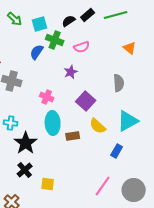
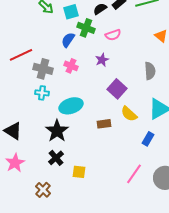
pink cross: (47, 97) -> (71, 66), moved
cyan cross: (11, 123) -> (42, 93), moved
cyan ellipse: (53, 123) -> (71, 106), moved, turned 75

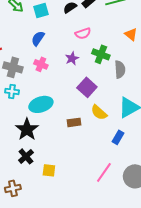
green cross: (86, 28) -> (101, 54), moved
brown cross: (43, 190) -> (13, 188), turned 35

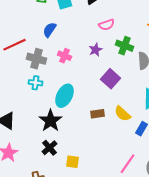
blue semicircle: (38, 38) -> (50, 30), moved
cyan ellipse: (41, 104) -> (64, 96), turned -45
yellow semicircle: (99, 112) -> (122, 114), moved

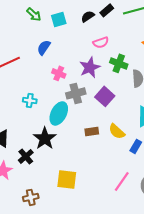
purple star: (96, 50) -> (90, 67), size x1.5
gray cross: (36, 59) -> (76, 93), moved, turned -30
black cross: (50, 148) -> (26, 156), moved
yellow square: (72, 162) -> (67, 179), size x1.5

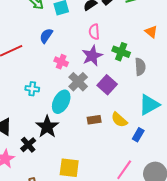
pink semicircle: (101, 42) -> (94, 32), moved, turned 105
gray cross: (76, 93) -> (78, 82), turned -30

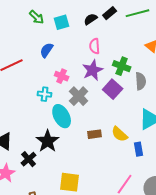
purple square: (107, 85) -> (113, 89), moved
cyan cross: (32, 89) -> (45, 94), moved
cyan ellipse: (61, 102) -> (62, 116), turned -55
blue rectangle: (138, 135) -> (139, 149), turned -40

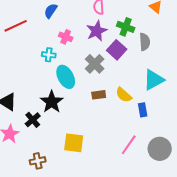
gray cross: (79, 96) -> (95, 64), moved

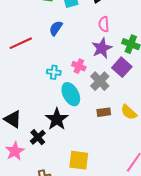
pink cross: (66, 37) -> (79, 66), moved

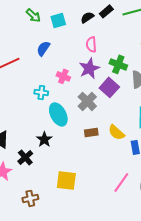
pink cross: (79, 66) -> (63, 76), moved
black star: (57, 119) -> (44, 139), size x0.7

